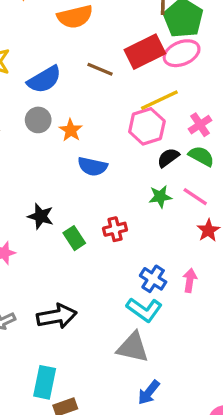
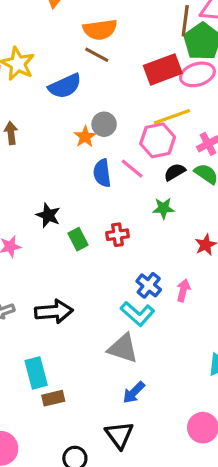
brown line: (100, 69) -> (97, 55), moved
gray circle: (38, 120) -> (104, 124), moved
blue semicircle: (92, 166) -> (102, 173), turned 64
pink line: (195, 197) -> (132, 169), moved
cyan rectangle: (45, 382) -> (36, 373), turned -32

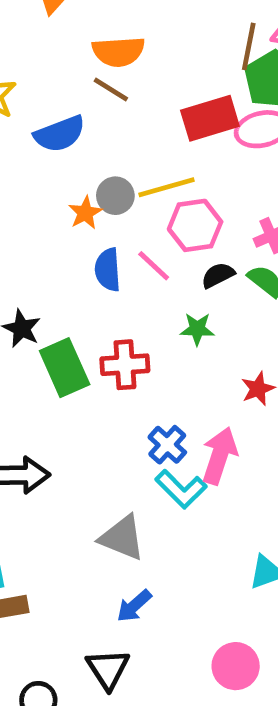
yellow line: (172, 117) -> (166, 187), moved
red cross: (117, 235) -> (125, 365), size x1.4
green rectangle: (78, 239) -> (65, 368), size x1.6
pink arrow: (183, 290) -> (219, 456), size x1.6
cyan L-shape: (137, 314) -> (181, 489), moved

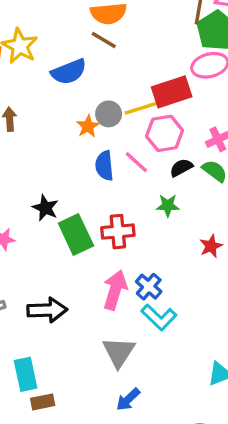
red rectangle: (210, 118) -> (172, 92), moved
pink arrow: (219, 456) -> (115, 290), moved
gray triangle: (122, 538) -> (119, 352), turned 42

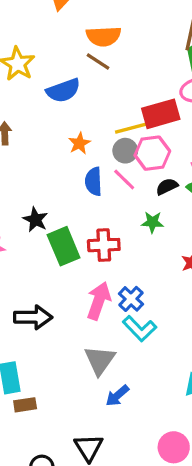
gray circle: (109, 114) -> (125, 151), moved
blue arrow: (128, 399) -> (117, 396), moved

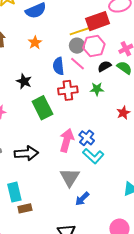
orange star: (79, 143) -> (35, 43), moved
black star: (35, 220) -> (24, 81), moved
red cross: (104, 245) -> (68, 90), moved

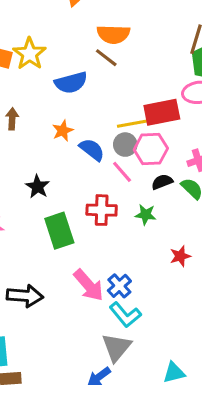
blue semicircle: (58, 66) -> (92, 150), moved, turned 126
pink arrow: (67, 140) -> (89, 285), turned 115
gray triangle: (70, 177) -> (117, 347), moved

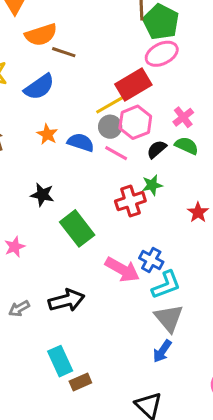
orange semicircle: (113, 34) -> (41, 35), moved
red cross: (102, 210) -> (130, 201), moved
cyan L-shape: (125, 315) -> (166, 285), turned -52

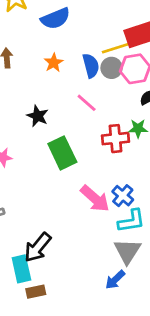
blue semicircle: (81, 142) -> (91, 66), moved, turned 45
pink line: (116, 153) -> (87, 103), moved
black arrow: (67, 300) -> (38, 247), moved, turned 132

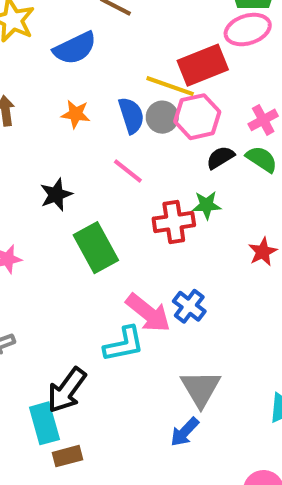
yellow line: (118, 47) -> (170, 86), turned 40
orange star: (54, 63) -> (76, 114), turned -30
black star: (38, 116) -> (56, 195), turned 30
cyan L-shape: (131, 221) -> (124, 344), moved

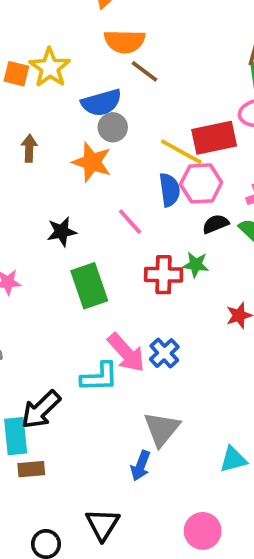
orange star: (76, 114) -> (92, 162), size x1.5
blue semicircle: (131, 115) -> (169, 190), moved
gray circle: (162, 117) -> (113, 127), moved
blue arrow: (185, 432) -> (141, 466), turned -32

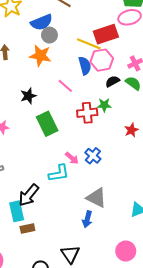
pink arrow: (126, 353) -> (72, 158), size x0.6
gray triangle: (162, 429) -> (96, 198), turned -35

